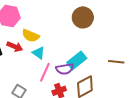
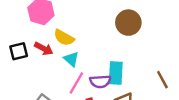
cyan rectangle: (77, 60) -> (116, 73), turned -54
brown line: (116, 62) -> (162, 80), turned 49

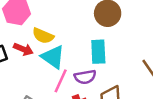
cyan triangle: (71, 59) -> (53, 57), size x1.5
cyan rectangle: (116, 73) -> (98, 52), moved

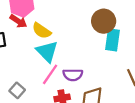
red arrow: (23, 49) -> (18, 21), moved
cyan rectangle: (98, 52) -> (113, 40), moved

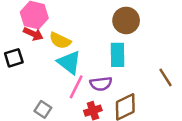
cyan rectangle: (113, 40) -> (117, 55), moved

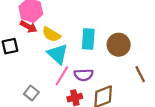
brown circle: (126, 20) -> (119, 45), moved
cyan rectangle: (117, 55) -> (88, 39), moved

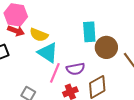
cyan rectangle: (88, 39) -> (89, 32), moved
brown circle: (119, 45) -> (106, 47), moved

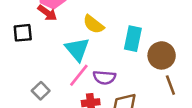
yellow semicircle: (39, 35) -> (93, 24), moved
brown circle: (106, 47) -> (162, 55), moved

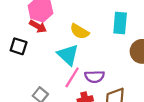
black square: (23, 33) -> (19, 46), turned 30
cyan rectangle: (133, 39) -> (120, 23), moved

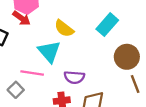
cyan rectangle: (120, 23) -> (107, 25), turned 30
pink line: (72, 77) -> (32, 73), moved, turned 60

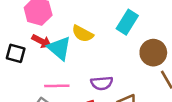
red arrow: (21, 18) -> (42, 41), moved
cyan triangle: (49, 51) -> (59, 48), moved

